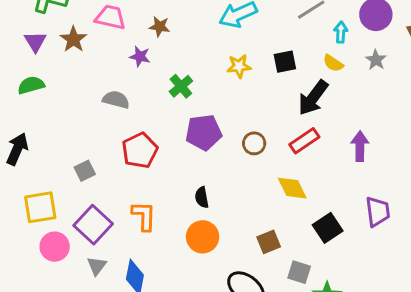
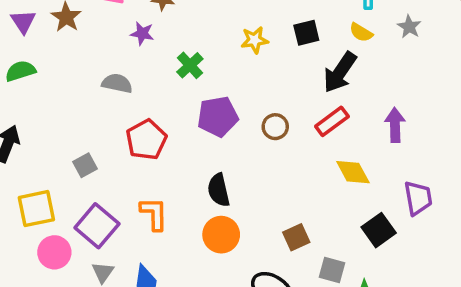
yellow diamond: (292, 188) -> (353, 172), moved
black semicircle: (202, 197) -> (219, 190), size x1.4
black square: (328, 228) -> (379, 230), moved

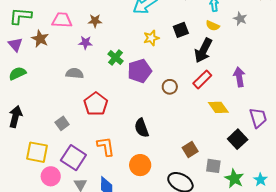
purple pentagon: (218, 116) -> (140, 71), moved
yellow square: (36, 209) -> (37, 152), turned 30
orange circle: (221, 235) -> (140, 165), moved

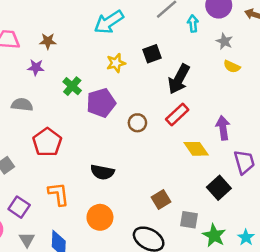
yellow semicircle: (213, 26) -> (232, 67), moved
purple arrow: (239, 77) -> (223, 128), moved
black semicircle: (142, 128) -> (102, 172), turned -60
purple square: (73, 158) -> (19, 207), size x0.7

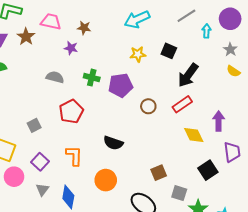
black square: (152, 54) -> (169, 51), turned 35
green cross: (72, 86) -> (92, 78), moved, turned -35

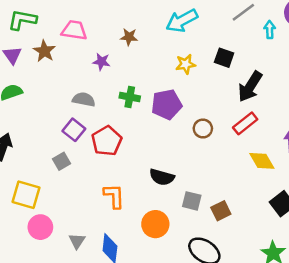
brown star: (84, 28) -> (129, 37), moved
purple square: (40, 162) -> (74, 130), moved
gray square: (179, 193) -> (192, 201), moved

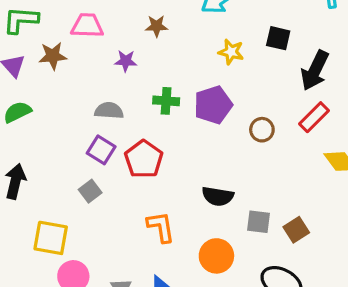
brown star: (44, 51) -> (53, 56), turned -30
yellow star: (186, 64) -> (231, 52), turned 30

